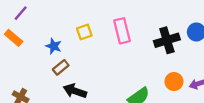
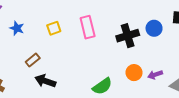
blue star: (54, 46) -> (17, 28), moved

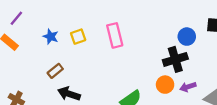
blue star: (17, 28) -> (51, 37), moved
black cross: (128, 36) -> (175, 59), moved

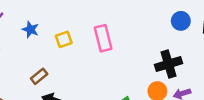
blue star: (51, 37) -> (30, 30), moved
blue circle: (187, 37) -> (181, 21), moved

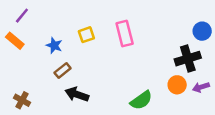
blue circle: (181, 21) -> (202, 31), moved
blue star: (30, 30) -> (54, 45), moved

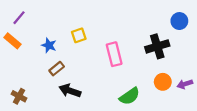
blue circle: (202, 31) -> (179, 21), moved
pink rectangle: (125, 33) -> (114, 54), moved
black cross: (188, 59) -> (157, 46), moved

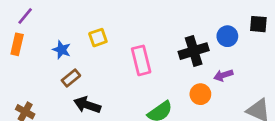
blue circle: (179, 21) -> (227, 36), moved
orange rectangle: (12, 41) -> (17, 44), turned 63
purple arrow: (185, 84) -> (223, 75), moved

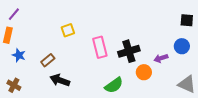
blue circle: (227, 36) -> (182, 46), moved
blue star: (62, 50) -> (19, 55), moved
black cross: (194, 51) -> (129, 51), moved

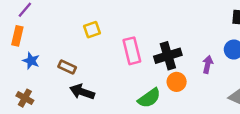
purple arrow: (161, 58) -> (208, 64), turned 120
brown rectangle: (48, 60) -> (67, 67), turned 64
orange circle: (144, 72) -> (177, 82), moved

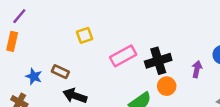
pink rectangle: (132, 51) -> (123, 56), turned 75
blue star: (31, 61) -> (34, 76), moved

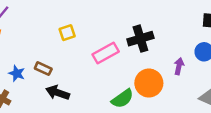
black cross: (158, 61) -> (140, 39), moved
orange circle: (167, 86) -> (149, 83), size x1.5

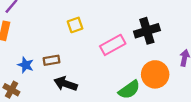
brown rectangle: (43, 69) -> (51, 60), turned -35

